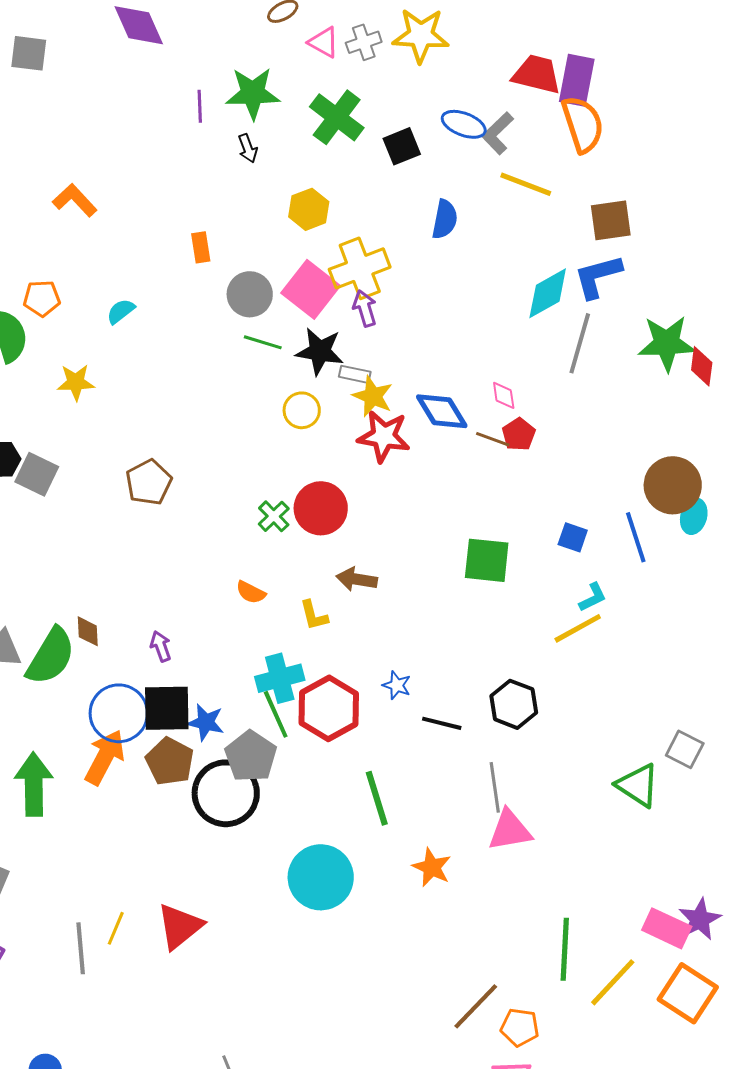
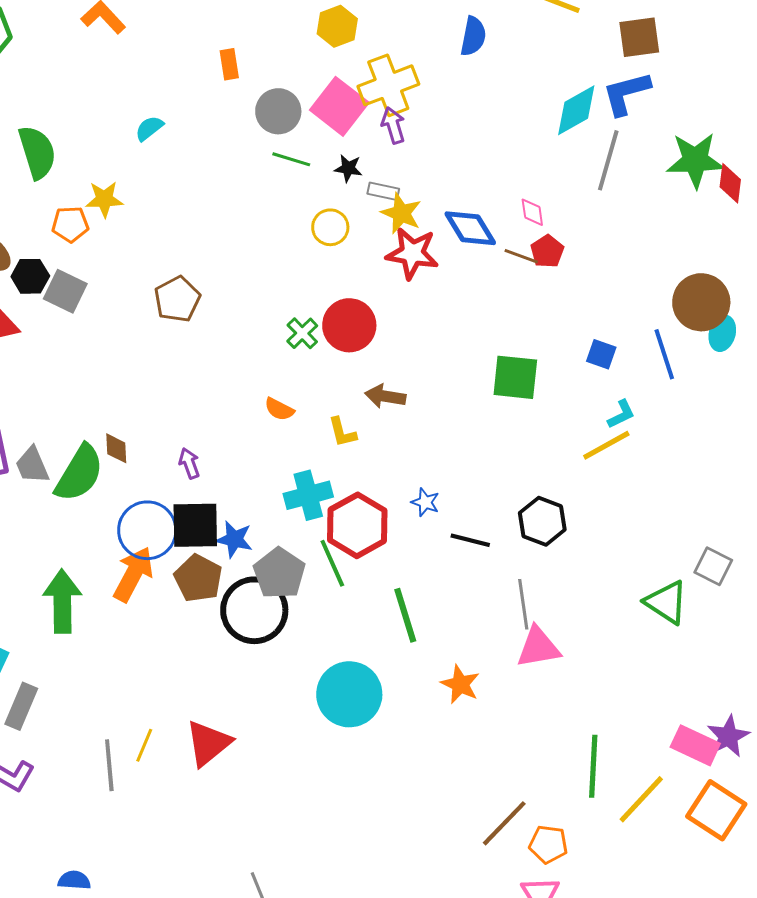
orange pentagon: (42, 298) -> (70, 224), moved
black star: (320, 351) -> (348, 168), size x0.6
green line: (276, 714) -> (332, 563), moved

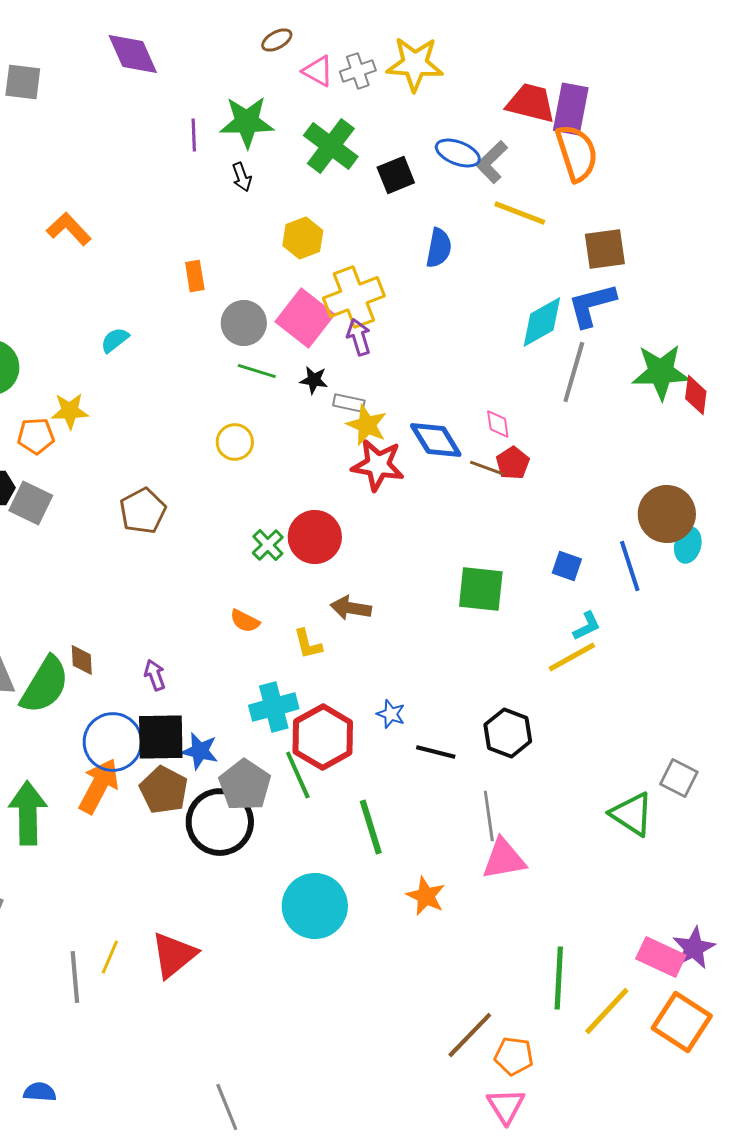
yellow circle: (330, 227) -> (235, 442), moved

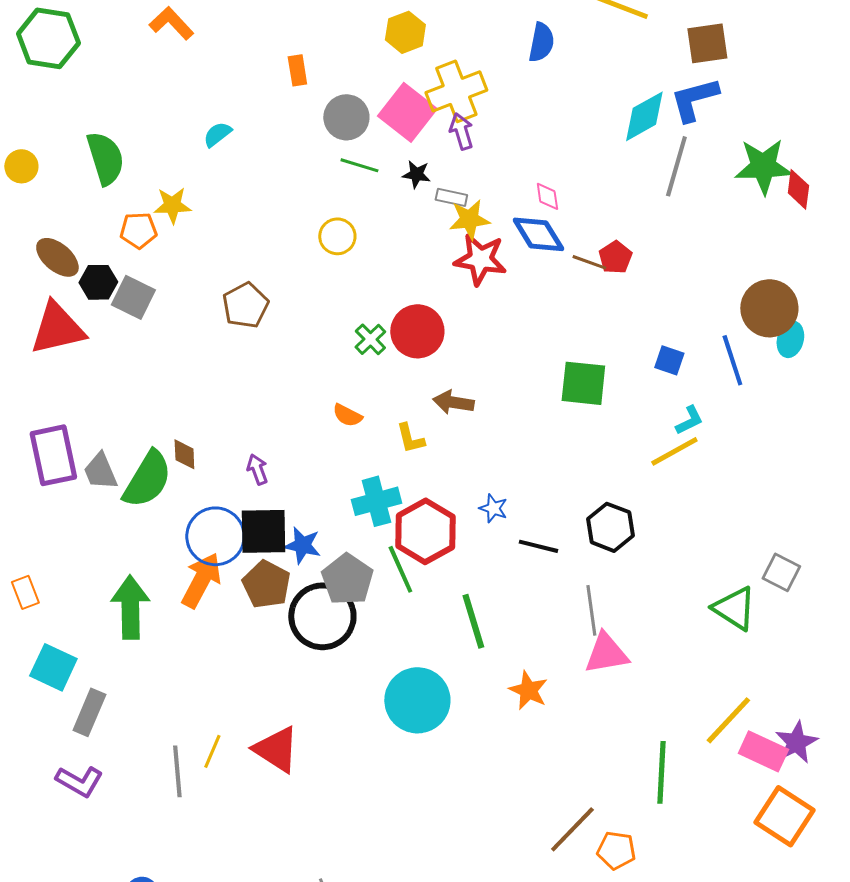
pink diamond: (498, 424) -> (547, 196), moved
yellow star: (367, 425) -> (469, 219), turned -30
red triangle: (174, 955) -> (276, 749), turned -48
yellow line: (607, 1011) -> (728, 720), moved

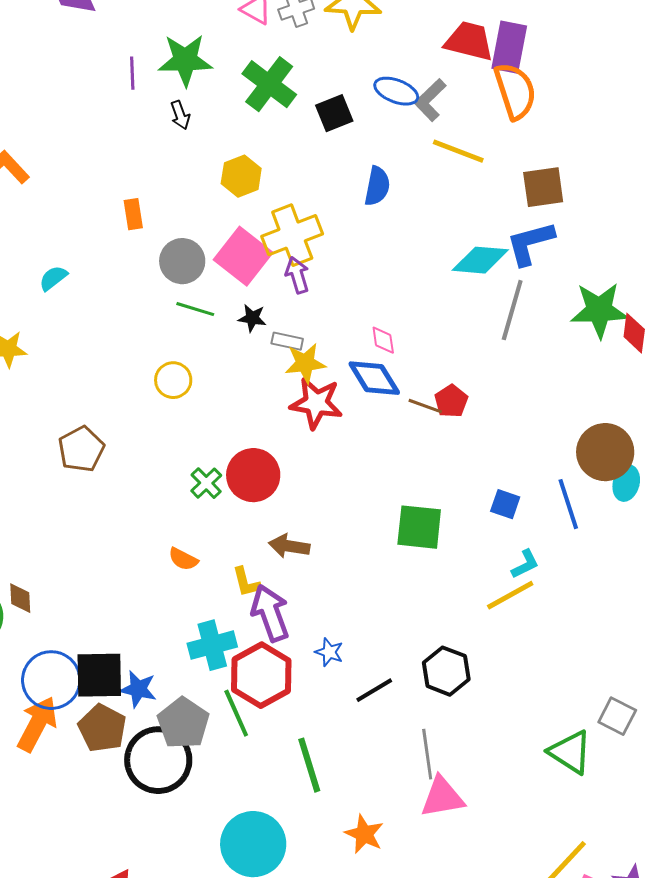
cyan diamond: (644, 116) -> (480, 260), turned 34
purple arrow: (257, 469) -> (270, 613), moved, size x1.8
black line: (538, 546) -> (374, 690), turned -45

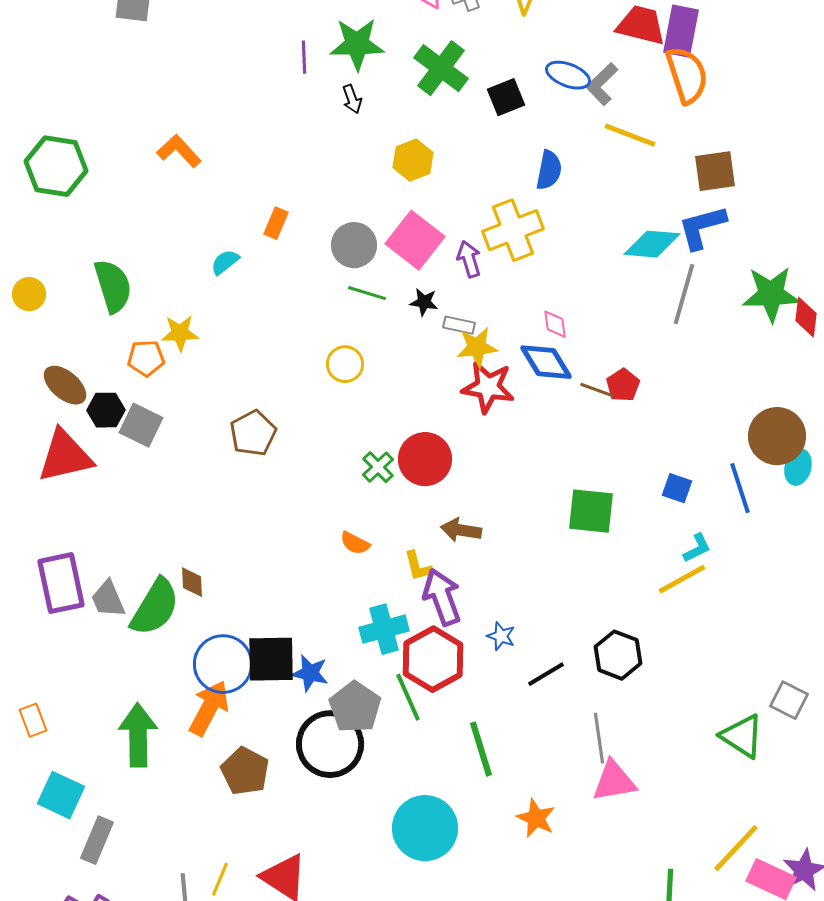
orange rectangle: (133, 214) -> (276, 223), moved, turned 32
yellow cross: (292, 235) -> (513, 230), moved
brown pentagon: (102, 728) -> (245, 771), moved

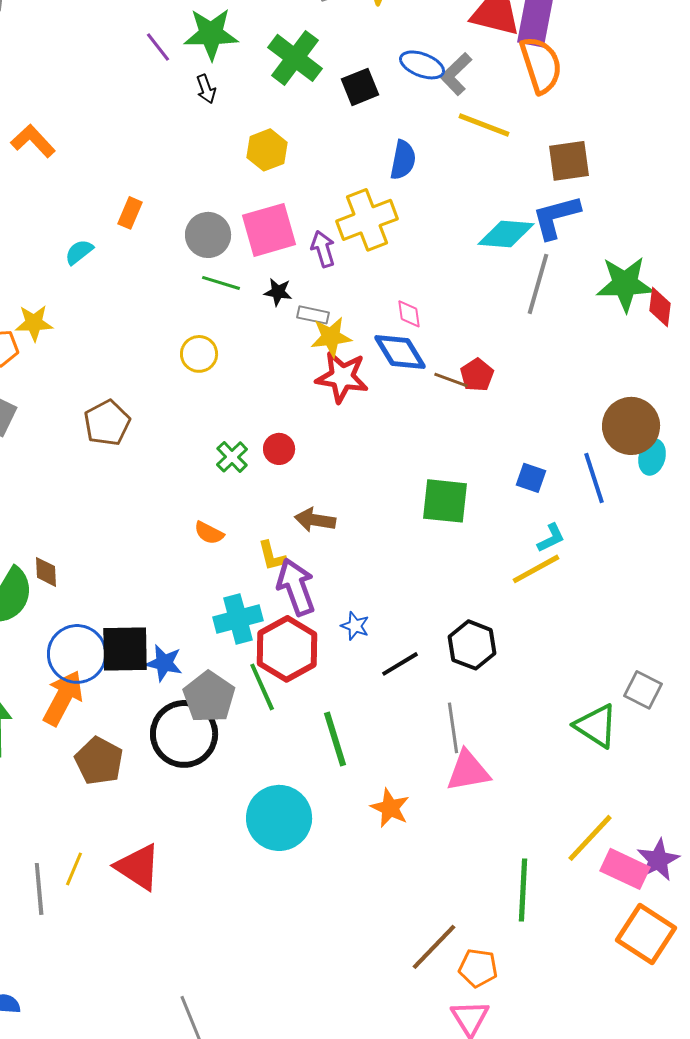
purple line: (304, 57) -> (158, 47), turned -36
pink square: (415, 240) -> (269, 230), turned 36
red circle: (425, 459) -> (279, 449), size x0.6

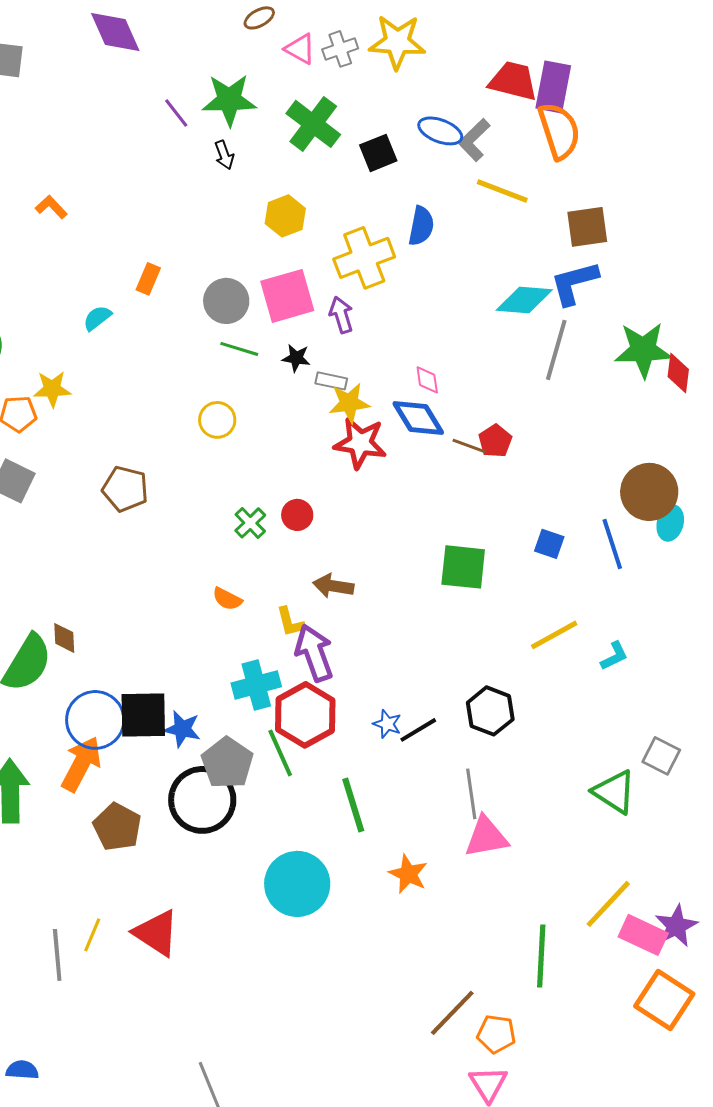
orange L-shape: (33, 141) -> (51, 207), size x0.7
yellow cross: (367, 220) -> (364, 258), moved
brown pentagon: (107, 423) -> (125, 489), turned -30
cyan L-shape: (551, 538) -> (614, 656), moved
blue star: (355, 626) -> (387, 724), moved

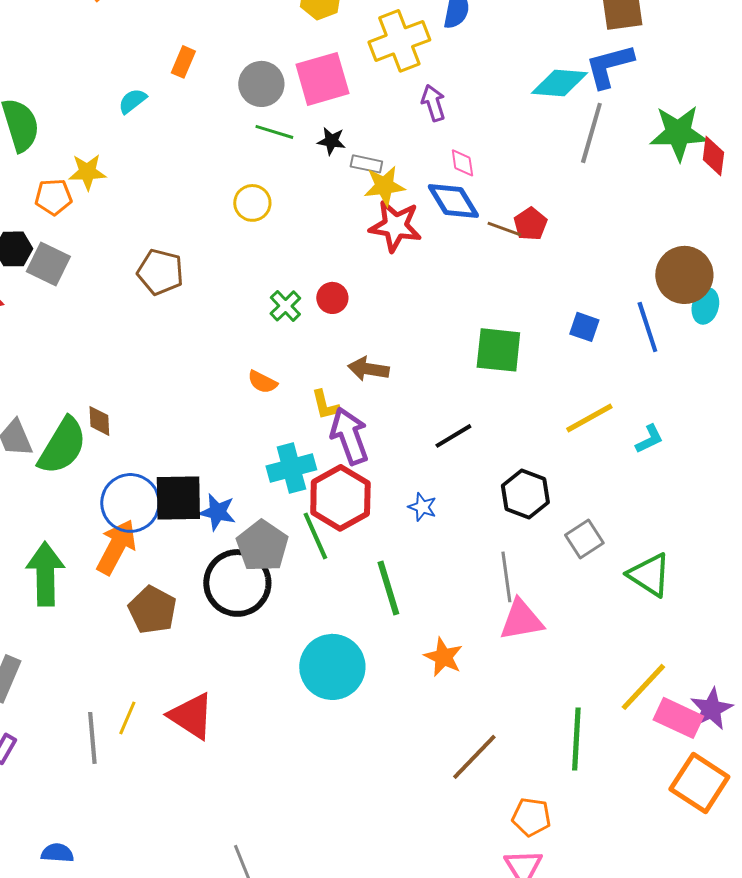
purple arrow: (341, 315) -> (433, 103), moved
black line: (418, 730) -> (453, 436), moved
gray square: (661, 756) -> (584, 539), moved, turned 30
brown line: (452, 1013) -> (474, 757), moved

